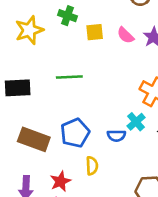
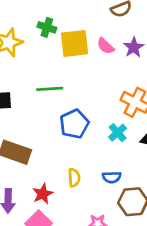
yellow square: (95, 32) -> (74, 43), size x1.6
blue pentagon: (75, 133) -> (74, 124), moved
blue semicircle: (116, 136) -> (112, 177), moved

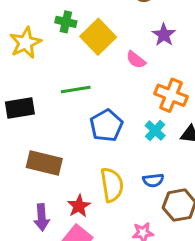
yellow square: (74, 43) -> (98, 37), turned -32
pink semicircle: (105, 46) -> (136, 60), moved
yellow semicircle: (74, 178) -> (112, 185), size x1.6

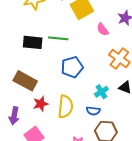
black rectangle: (20, 108) -> (33, 42), moved
cyan cross: (155, 131) -> (101, 92), moved
red star: (79, 206) -> (41, 104), moved

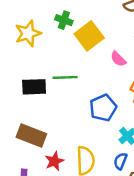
blue pentagon: (72, 67) -> (103, 108), moved
blue semicircle: (93, 111) -> (120, 161), turned 112

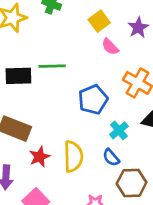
yellow square: (89, 36) -> (99, 21), moved, size x0.7
blue semicircle: (120, 161) -> (111, 157), turned -63

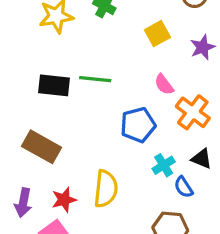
pink semicircle: (110, 47) -> (164, 84), moved
red star: (39, 157) -> (64, 200), moved
blue semicircle: (111, 157) -> (184, 187), moved

